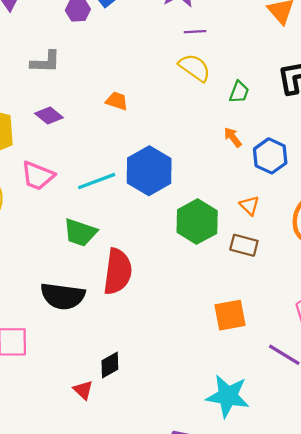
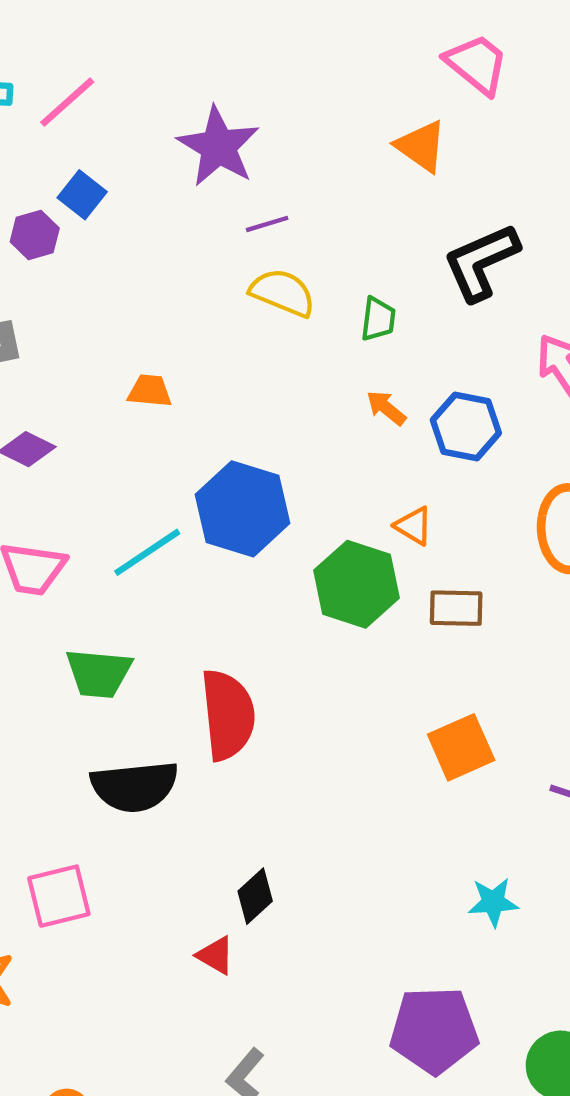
orange triangle: (249, 206) -> (414, 526), moved
green trapezoid: (80, 232) -> (99, 673), moved
cyan star: (228, 396) -> (493, 902), size x0.6

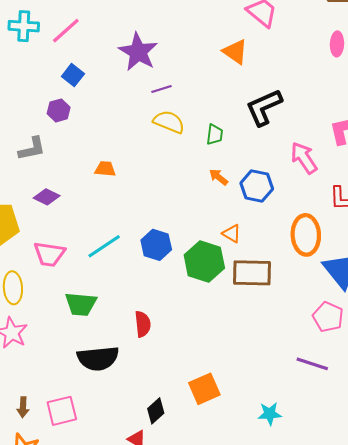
purple hexagon: (35, 235) -> (59, 110), moved
blue hexagon: (242, 509) -> (156, 245), moved, size x0.7
brown rectangle: (456, 608) -> (252, 273), size x1.5
red semicircle: (228, 715) -> (143, 324), size x0.6
orange square: (461, 747) -> (204, 389), moved

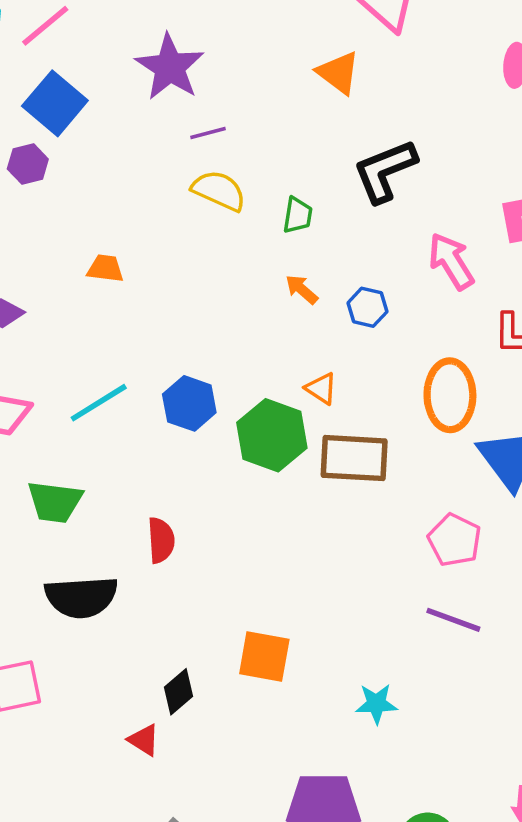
blue square: (73, 75) -> (55, 103), size x1.6
blue hexagon: (257, 186) -> (367, 307), size x0.7
pink pentagon: (328, 317) -> (454, 540), moved
orange square: (204, 389) -> (264, 656), turned 32

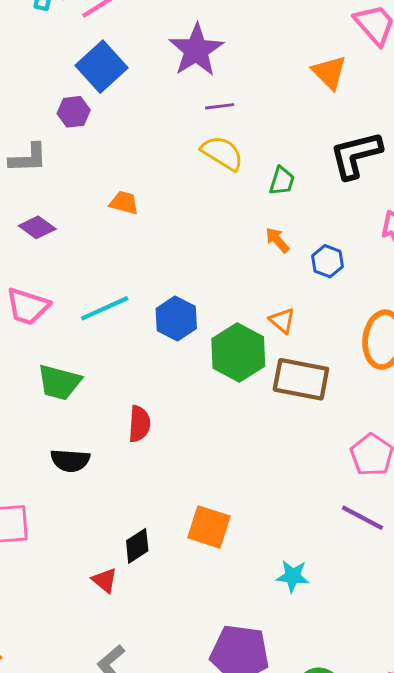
black semicircle: (81, 597) -> (70, 460), size x0.7

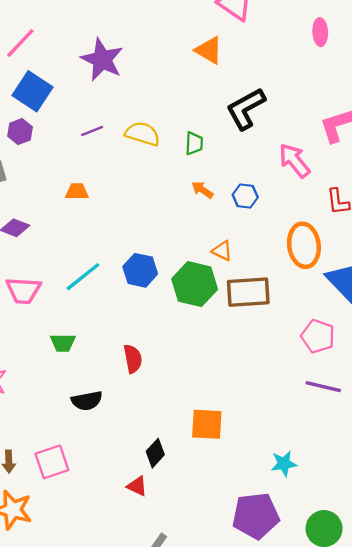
purple line: (220, 106) -> (92, 131), moved
green trapezoid: (59, 382) -> (63, 343), size x0.7
cyan star: (293, 576) -> (284, 464), moved

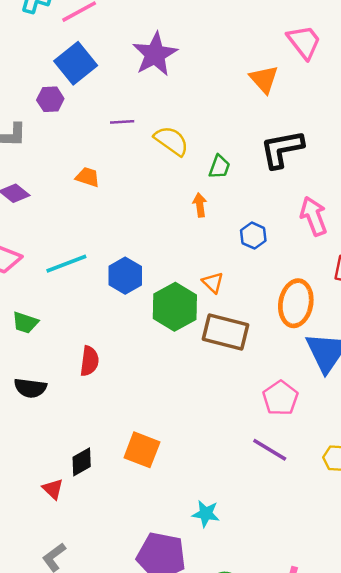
orange arrow: (202, 190) -> (200, 205), moved, turned 30

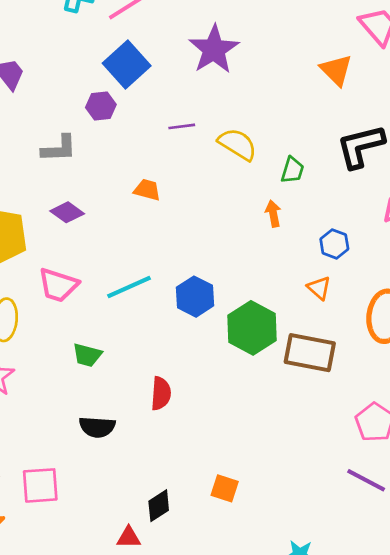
orange triangle: (213, 283) -> (319, 288), moved
orange square: (142, 450) -> (225, 488), size x0.7
red triangle: (53, 489) -> (129, 537), turned -40

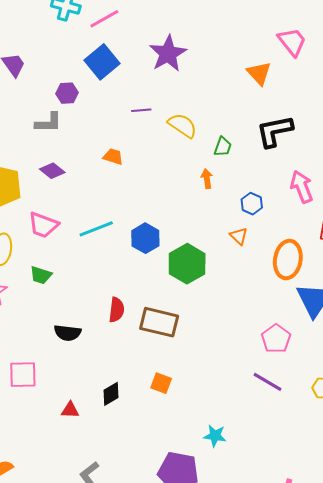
purple hexagon: (101, 106) -> (67, 93), moved
brown rectangle: (310, 353) -> (159, 322), moved
green trapezoid: (87, 355) -> (41, 275), moved
red triangle: (129, 537) -> (70, 410), moved

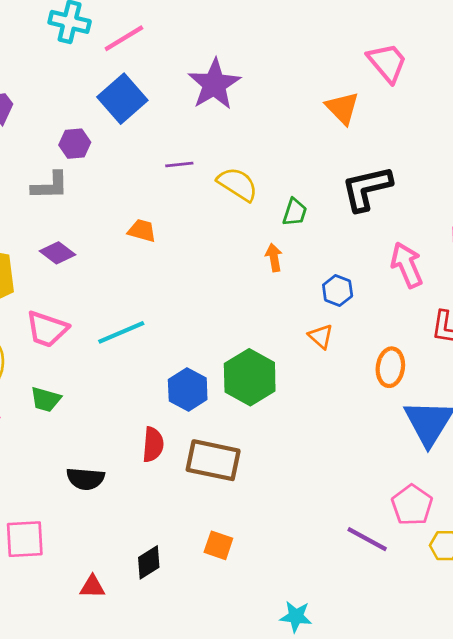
blue hexagon: (145, 238) -> (188, 390), moved
orange ellipse: (288, 260) -> (390, 367), size x0.7
pink pentagon: (276, 339) -> (412, 505), moved

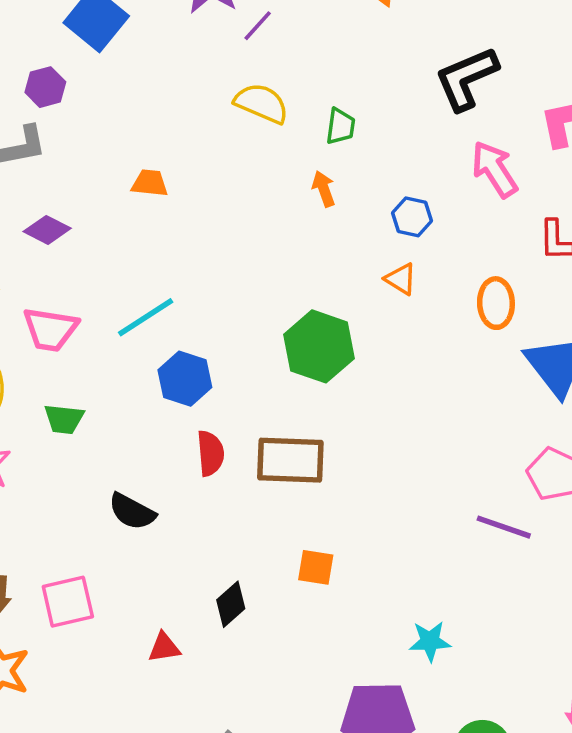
purple line: (179, 165) -> (258, 26), moved, turned -32
black L-shape: (367, 188) -> (466, 78), moved
blue hexagon: (188, 390) -> (185, 379), moved
black semicircle: (85, 479) -> (132, 512), turned 33

